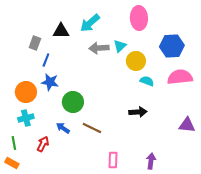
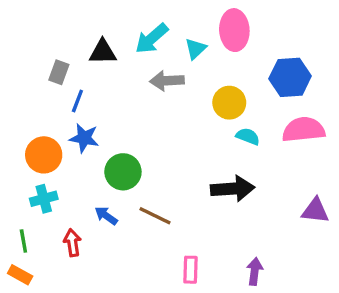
cyan triangle: (120, 46) -> (196, 49), moved
black arrow: (138, 112) -> (233, 189), size x1.4
red arrow: (43, 144) -> (72, 243), turned -35

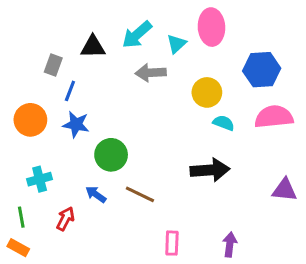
orange circle: (44, 155) -> (30, 120), moved
red arrow: (72, 243) -> (65, 219), turned 35

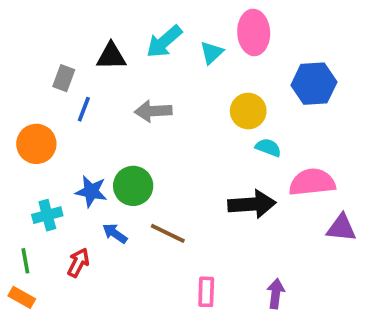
gray arrow: (151, 73) -> (153, 111), moved
pink semicircle: (274, 117) -> (312, 182), moved
blue star: (76, 124) -> (91, 191), moved

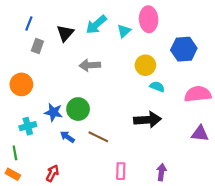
black triangle: (111, 56) -> (65, 33), turned -48
blue line: (84, 109) -> (29, 24), moved
pink semicircle: (312, 182) -> (198, 94), moved
red arrow: (78, 263) -> (52, 173), moved

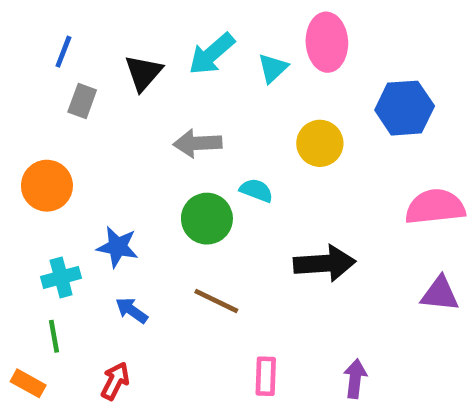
cyan semicircle: (157, 87) -> (256, 190), moved
green circle: (78, 109) -> (207, 219), moved
blue arrow: (67, 137) -> (132, 310), moved
green line: (15, 153) -> (54, 336), moved

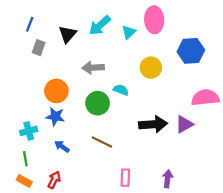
orange circle: (47, 186) -> (56, 91), moved
purple triangle: (440, 294) -> (184, 124), moved, turned -36
orange rectangle: (28, 383) -> (24, 181), moved

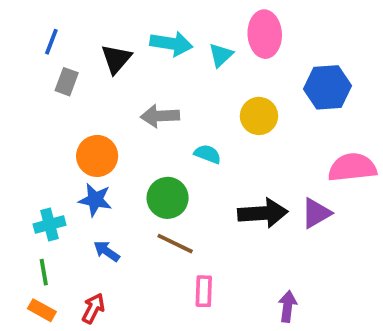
cyan arrow: (100, 25) -> (171, 44), turned -130
green circle: (98, 103) -> (168, 198), moved
pink rectangle: (125, 178) -> (204, 291), moved

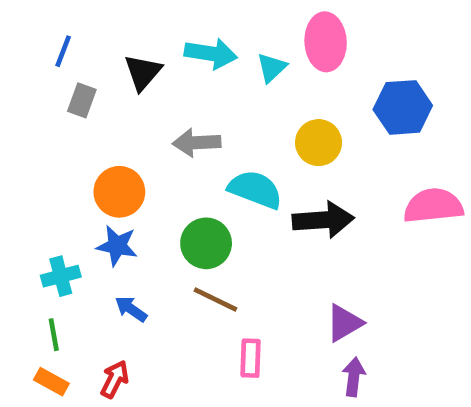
cyan semicircle: (208, 154) -> (255, 189), size x1.6
black arrow: (263, 213) -> (323, 220), moved
purple triangle: (316, 213) -> (344, 323), moved

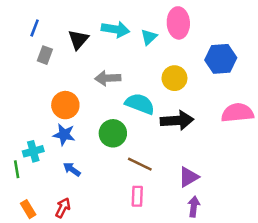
brown line: (215, 300) -> (140, 164), moved
green line: (54, 335) -> (17, 169), moved
orange rectangle: (51, 382) -> (28, 209), turned 30

